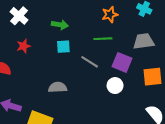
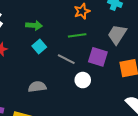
gray trapezoid: (144, 41) -> (117, 34), turned -45
cyan square: (63, 47) -> (39, 46), turned -32
white circle: (115, 86) -> (83, 80), moved

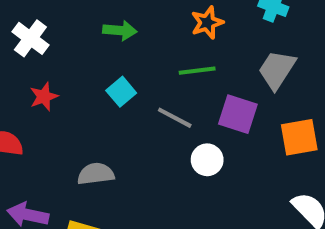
green arrow: (34, 25) -> (120, 30), moved
gray semicircle: (37, 87) -> (96, 174), moved

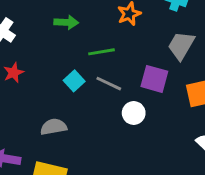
green line: (197, 71) -> (102, 52), moved
cyan square: (121, 92) -> (74, 81), moved

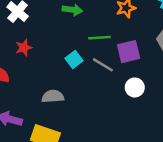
purple square: (154, 79) -> (129, 52), moved, turned -35
white circle: (134, 113) -> (135, 87), moved

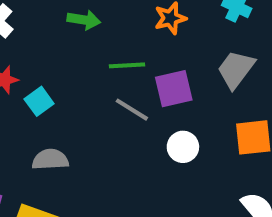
cyan square: (74, 60) -> (39, 101), moved

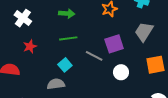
green line: (127, 65) -> (68, 38), moved
cyan square: (39, 101) -> (65, 65), moved

